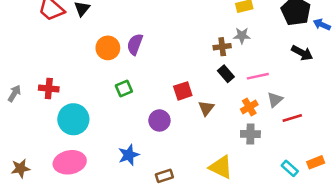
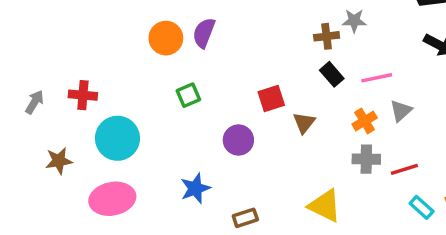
red line: (292, 118) -> (404, 169), moved
brown star: (21, 168) -> (59, 161), moved

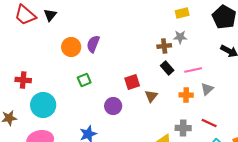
orange cross: (365, 121) -> (186, 95), turned 32
gray cross: (366, 159) -> (183, 128), moved
red line: (404, 169) -> (209, 123), turned 42

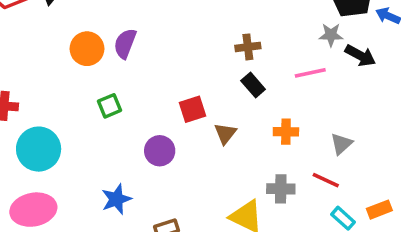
gray star: (180, 37) -> (331, 35), moved
pink line: (193, 70) -> (310, 73), moved
gray triangle: (207, 89) -> (341, 144), moved

